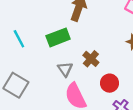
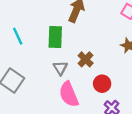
green rectangle: (58, 37) -> (55, 37), turned -70

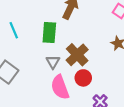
brown cross: (86, 59) -> (77, 55), size x1.5
red circle: (102, 84) -> (83, 78), moved

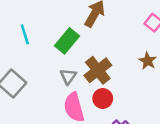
green rectangle: (49, 33) -> (67, 41), turned 30

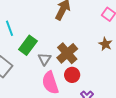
green rectangle: (67, 41) -> (28, 45), moved

